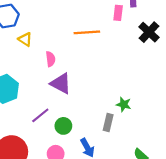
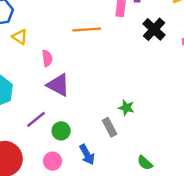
gray rectangle: (108, 122) -> (110, 127), turned -42

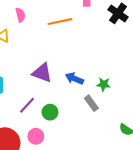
pink semicircle: (47, 58) -> (20, 15), moved
blue arrow: (87, 155) -> (74, 79), moved, turned 150
pink circle: (53, 161) -> (36, 136), moved

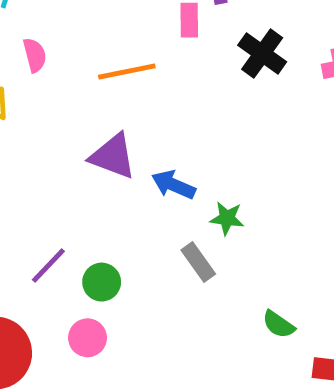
purple triangle: (42, 73) -> (113, 156), moved
blue arrow: (74, 79) -> (174, 185), moved
pink circle: (36, 136) -> (88, 338), moved

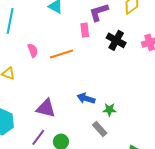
pink semicircle: (35, 55) -> (33, 50), moved
purple triangle: (113, 156) -> (46, 108), moved

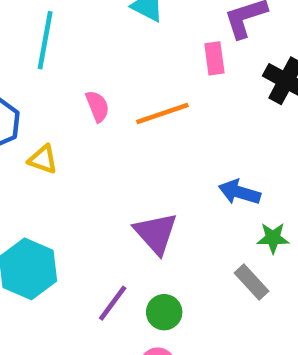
blue arrow: (86, 98) -> (239, 192), moved
purple triangle: (46, 108) -> (156, 233), moved, turned 35

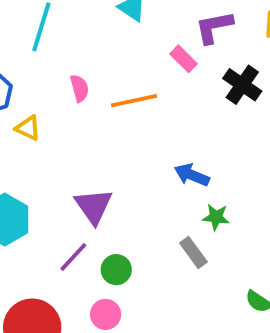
pink rectangle: (214, 58) -> (184, 59), turned -44
purple triangle: (156, 233) -> (94, 206), moved

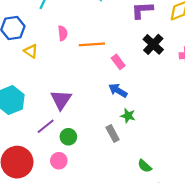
pink rectangle: (184, 59) -> (118, 62), moved

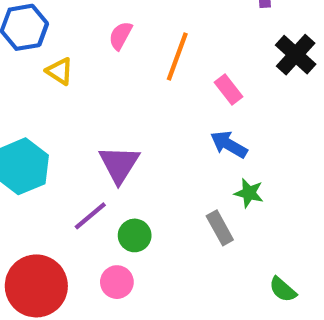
pink semicircle: (63, 33) -> (120, 36), turned -144
orange line: (92, 44) -> (177, 57), turned -65

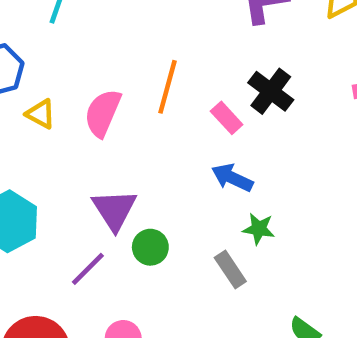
pink semicircle: (120, 36) -> (103, 113), moved, size x1.5
black cross: (296, 55) -> (271, 91), moved
green circle: (135, 235) -> (150, 247), moved

